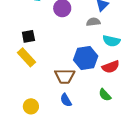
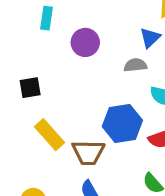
yellow rectangle: (27, 57) -> (49, 135), moved

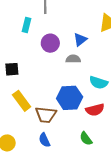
blue triangle: (150, 38) -> (80, 40), moved
gray semicircle: (135, 65) -> (73, 59), moved

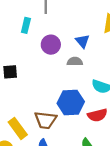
blue triangle: (80, 40) -> (82, 41), turned -32
yellow rectangle: (22, 101) -> (18, 128), moved

